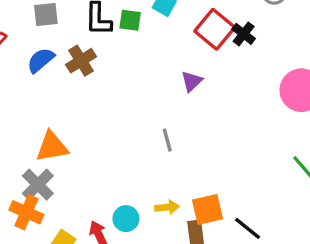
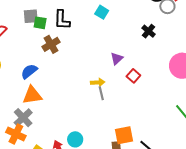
green square: (130, 20) -> (40, 23), moved
red square: (215, 29) -> (133, 76), moved, size x0.6
blue semicircle: (41, 60) -> (29, 71), moved
yellow arrow: (167, 207) -> (98, 82), moved

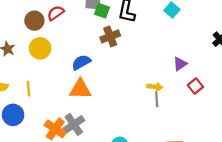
gray cross: (23, 118) -> (74, 124), moved

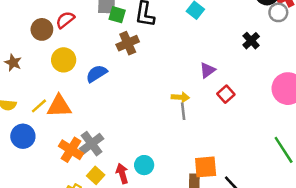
yellow circle: (40, 48) -> (64, 60), moved
yellow line: (29, 89) -> (39, 106), turned 56
orange triangle: (80, 89) -> (59, 106), moved

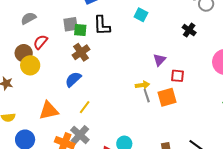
brown cross: (128, 43) -> (81, 52), moved
yellow circle: (64, 60) -> (30, 65), moved
red square: (226, 94) -> (178, 76), turned -32
yellow line: (39, 106) -> (85, 107), moved
orange square: (206, 167) -> (167, 97), moved

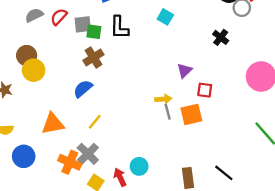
red semicircle: (40, 42) -> (59, 17), moved

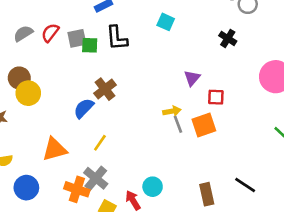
brown cross: (93, 57) -> (105, 89), moved

